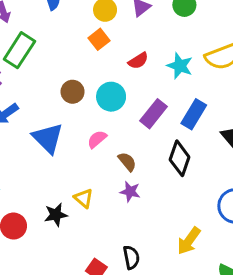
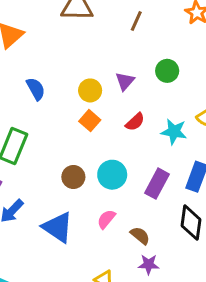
red semicircle: (138, 61) -> (135, 122), moved

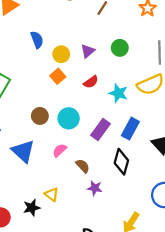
blue semicircle: (36, 89) -> (37, 40), moved
purple star: (149, 264) -> (95, 188), moved

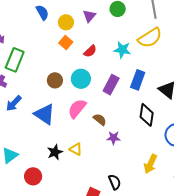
red semicircle: (91, 82) -> (90, 51), moved
pink semicircle: (60, 150) -> (77, 109), size x1.5
black diamond: (121, 162) -> (147, 115), moved
black star: (32, 208) -> (55, 152), moved

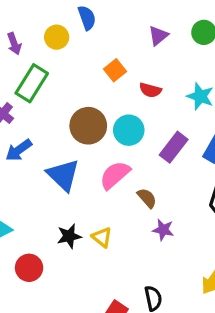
yellow circle: (66, 22) -> (57, 37), moved
red semicircle: (90, 51) -> (150, 90), turned 48
brown circle: (55, 80) -> (88, 126), size x1.5

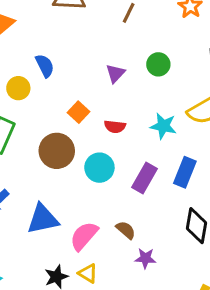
brown circle: (88, 126) -> (57, 151), moved
blue triangle: (63, 175) -> (43, 219), turned -48
pink semicircle: (115, 175) -> (84, 236), moved

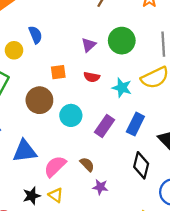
green circle: (158, 64) -> (122, 41), size x1.5
orange square: (78, 112) -> (58, 72), turned 35
red semicircle: (115, 127) -> (92, 77), moved

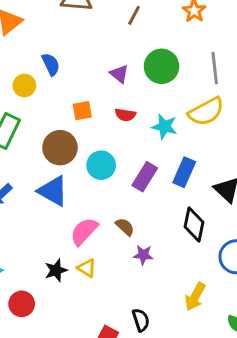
purple triangle: (89, 45) -> (119, 74), turned -35
blue triangle: (25, 151) -> (53, 191), moved, turned 40

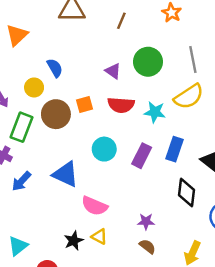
red semicircle: (125, 115) -> (121, 105), size x1.5
brown circle: (60, 148) -> (56, 114), moved
brown semicircle: (125, 227) -> (147, 246), moved
pink semicircle: (84, 231) -> (94, 206), turned -105

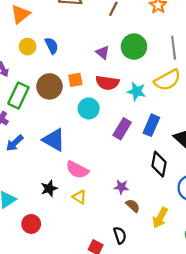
yellow circle: (34, 87) -> (28, 47), moved
cyan circle: (104, 149) -> (89, 108), moved
black star: (74, 241) -> (49, 188), moved
brown semicircle: (147, 246) -> (133, 206), moved

